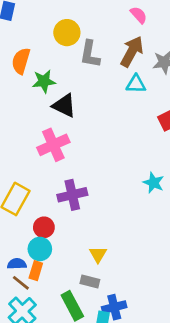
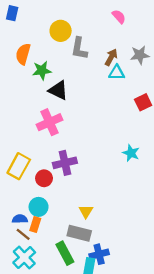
brown arrow: (132, 52) -> (111, 57), moved, size x0.7
red circle: (44, 227) -> (44, 178), moved
gray rectangle: (90, 281) -> (79, 233), size x1.5

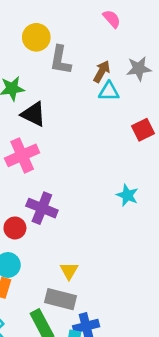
purple cross: (65, 163) -> (42, 208), turned 35

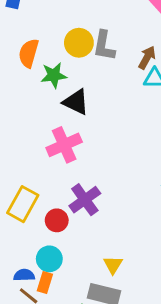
yellow circle: (36, 37) -> (79, 43), moved
purple cross: (42, 208) -> (85, 200), turned 32

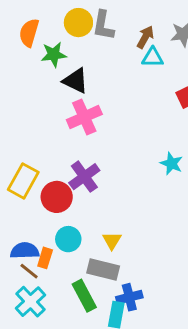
pink cross: (64, 145) -> (84, 117), moved
red circle: (57, 220) -> (57, 197), size x1.4
cyan circle: (49, 259) -> (68, 239), moved
blue semicircle: (24, 275) -> (25, 251), size x1.4

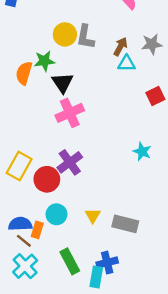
orange semicircle: (29, 33) -> (24, 73), moved
black triangle: (76, 81) -> (63, 83), turned 30
gray rectangle: (103, 270) -> (125, 224), moved

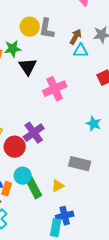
pink cross: (70, 113) -> (55, 89), moved
yellow triangle: (93, 215) -> (58, 186), moved, turned 32
gray rectangle: (125, 224) -> (80, 164), moved
green rectangle: (70, 261) -> (34, 188), moved

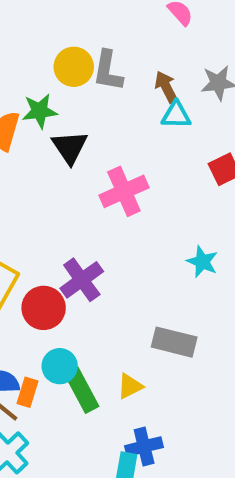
brown arrow: (76, 37) -> (166, 87), turned -56

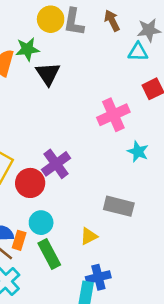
brown arrow: (166, 87) -> (112, 21), moved
cyan triangle: (176, 115) -> (138, 52), moved
pink cross: (124, 191) -> (113, 115), moved
green rectangle: (82, 390) -> (49, 254), moved

